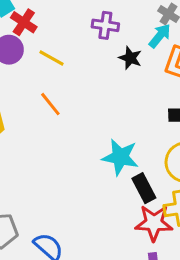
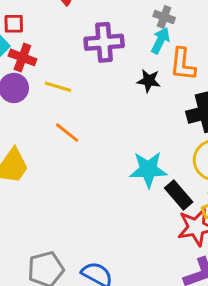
purple cross: (105, 25) -> (104, 42), size x1.4
black star: (130, 58) -> (149, 81), moved

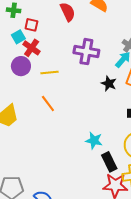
yellow line: (58, 87) -> (50, 73), turned -36
cyan star: (148, 169) -> (94, 140), size x0.7

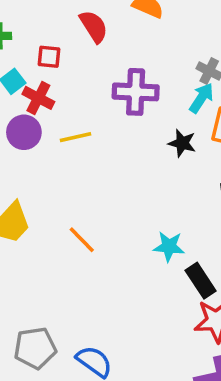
red square: (31, 25) -> (49, 57), moved
orange line: (48, 103) -> (82, 240), moved

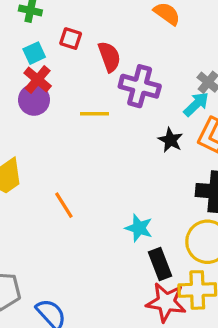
red semicircle: (94, 26) -> (109, 57), moved
red cross: (38, 98) -> (38, 79), moved
yellow line: (76, 137) -> (94, 114), moved

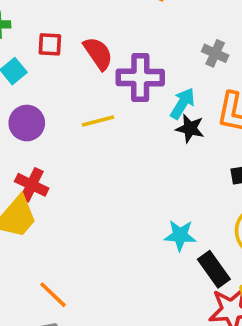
red cross: (38, 79) -> (32, 185), moved
cyan arrow: (196, 104) -> (183, 103), moved
orange line: (64, 205) -> (53, 295), moved

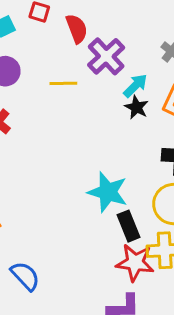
purple cross: (140, 78) -> (106, 56), turned 33
cyan star: (180, 235) -> (108, 192), size x1.5

